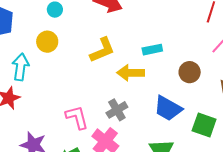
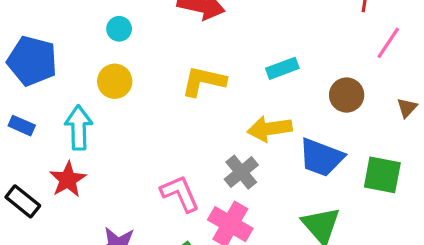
yellow L-shape: (102, 50) -> (204, 81), turned -136
yellow arrow: (131, 73) -> (270, 129), moved

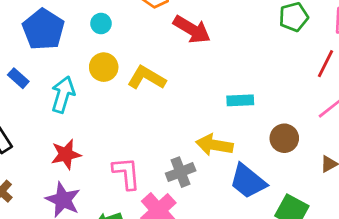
cyan circle: (119, 29) -> (101, 24), moved
yellow L-shape: (204, 81) -> (147, 78), moved
red star: (68, 179) -> (66, 154), moved

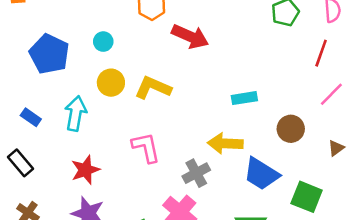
blue rectangle: (18, 78) -> (31, 117), moved
pink L-shape: (126, 173) -> (146, 147), moved

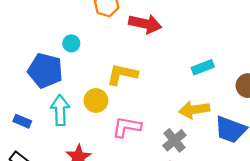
blue pentagon: (49, 54) -> (45, 71), moved
yellow circle: (111, 83) -> (96, 100), moved
pink L-shape: (146, 147) -> (127, 127), turned -56

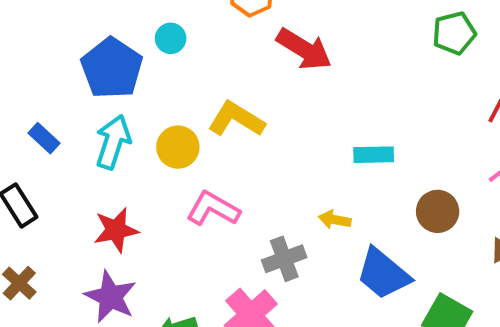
yellow arrow: (194, 110) -> (335, 220), size x0.6

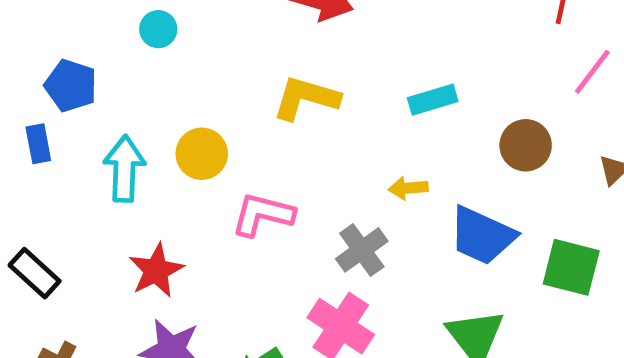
blue pentagon: (112, 68) -> (71, 86), moved, size x0.7
yellow L-shape: (236, 119) -> (306, 98), moved
blue rectangle: (44, 138) -> (38, 144), moved, turned 52

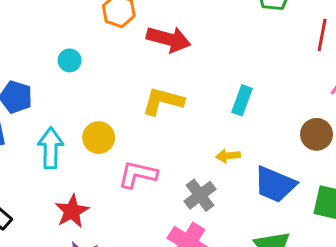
cyan rectangle: (433, 100) -> (242, 100), turned -52
brown circle: (526, 145) -> (317, 134), moved

